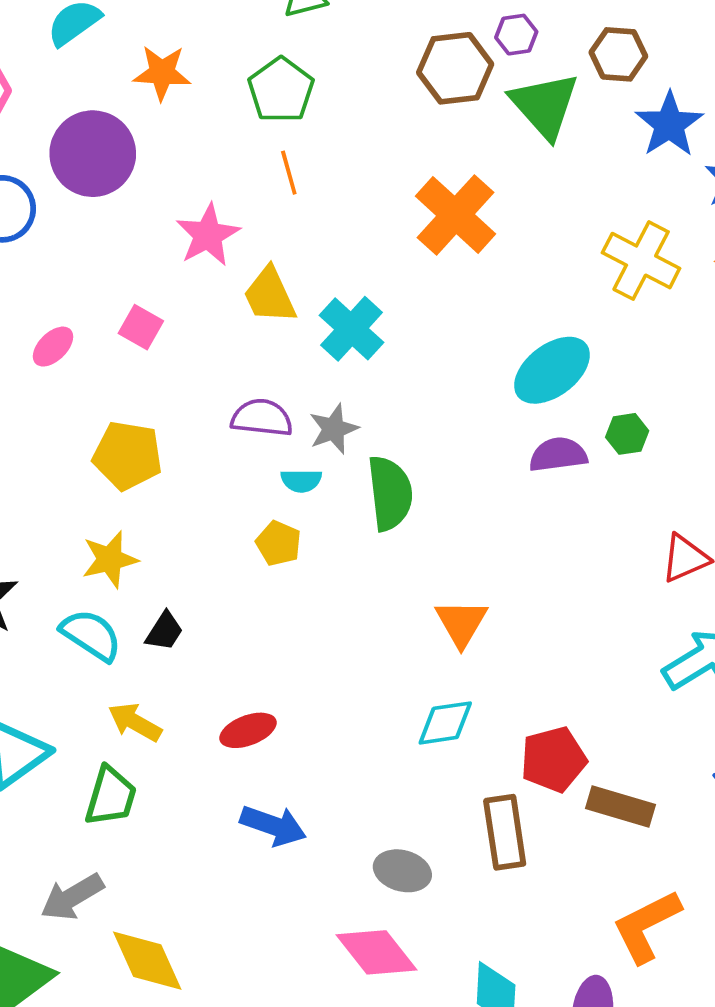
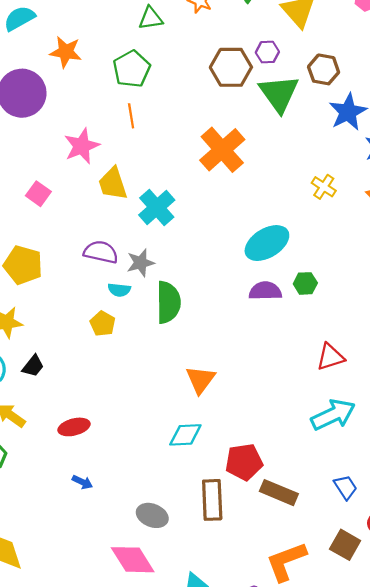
yellow cross: (641, 261) -> (324, 187), size x0.6
blue arrow: (273, 826) -> (82, 482), size x0.6

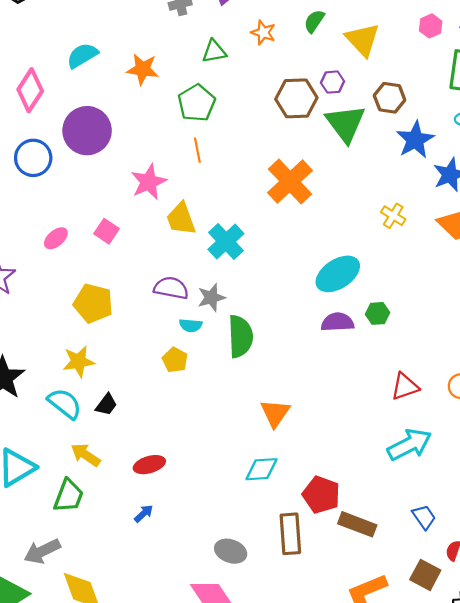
orange star: (66, 52) -> (143, 69), moved
red pentagon: (244, 462) -> (321, 495), turned 30
blue arrow: (82, 482) -> (144, 514), moved, turned -66

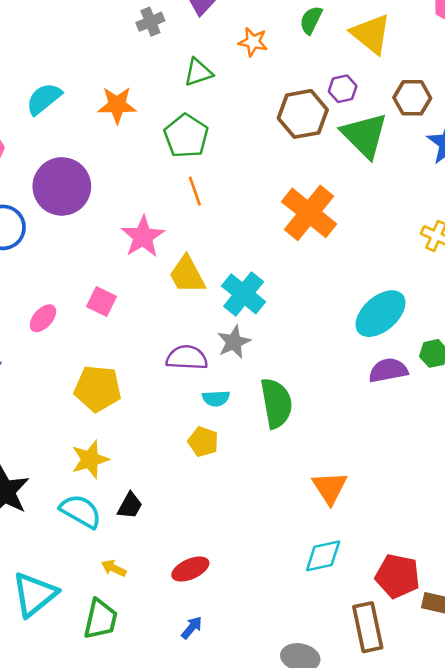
gray star: (211, 298) -> (234, 342), moved
yellow arrow: (86, 455) -> (114, 568), size x0.7

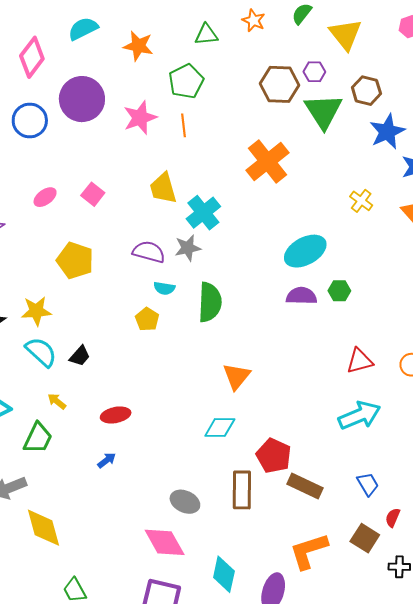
pink star: (143, 237) -> (140, 118), moved
yellow star: (90, 459) -> (36, 311), moved

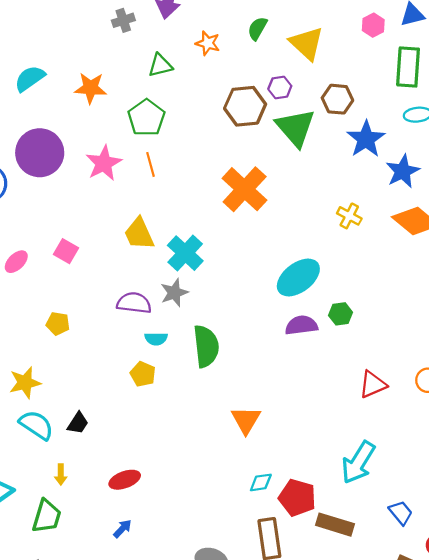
yellow pentagon: (75, 261) -> (58, 324), size x0.6
yellow arrow: (57, 401) -> (61, 475), turned -120
cyan arrow: (360, 415) -> (358, 462), moved, turned 153
cyan diamond: (220, 428) -> (261, 482), moved, size x0.7

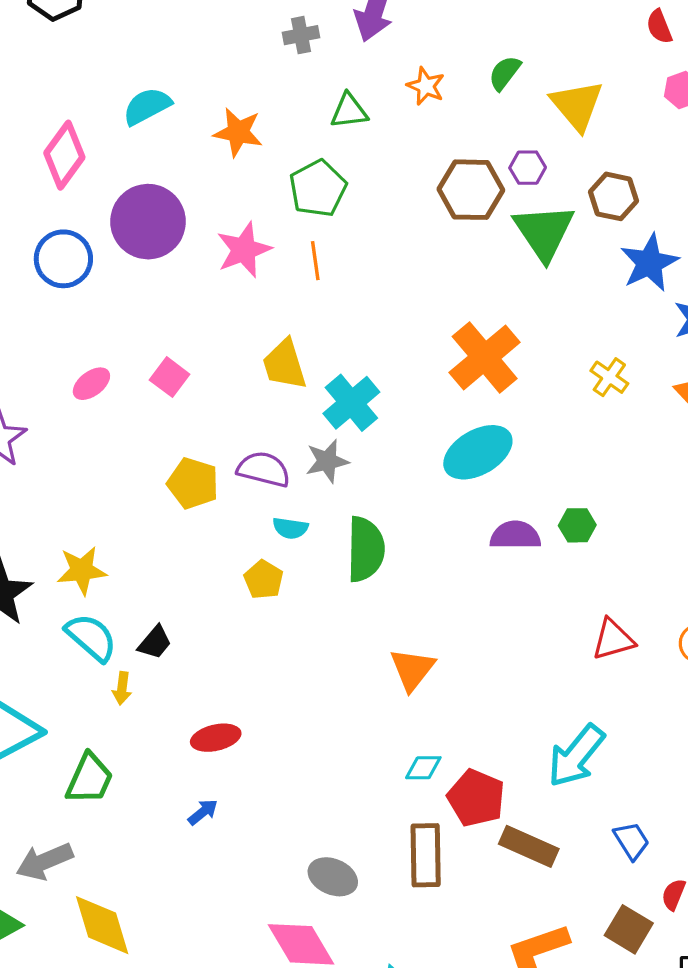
orange cross: (245, 189) -> (485, 357), moved
cyan ellipse: (298, 277) -> (478, 452), moved
yellow pentagon: (58, 324) -> (193, 483), moved, size x1.4
yellow arrow: (61, 475) -> (122, 688), moved

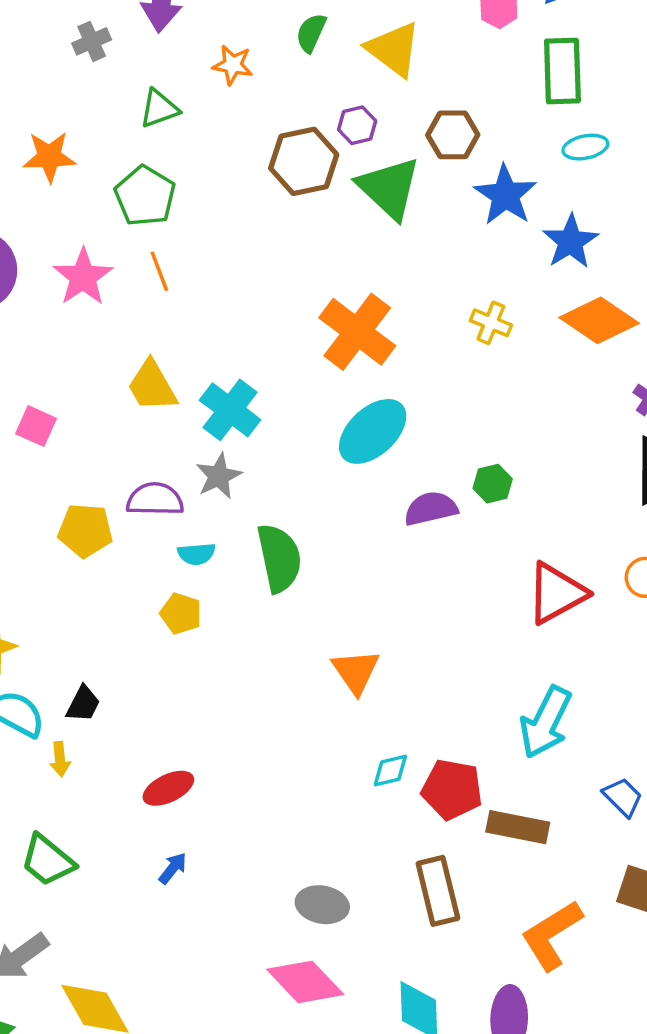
red triangle: (613, 639) -> (556, 593), size x1.4
green trapezoid: (89, 779) -> (48, 860), turned 118
brown rectangle: (426, 855) -> (438, 891), moved

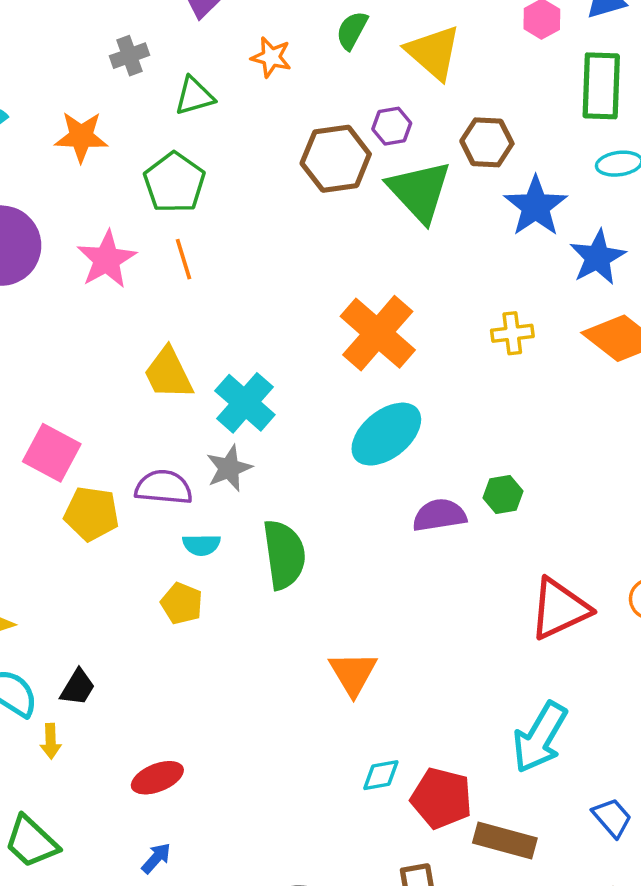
gray cross: (92, 41) -> (130, 56), moved
yellow cross: (491, 323) -> (512, 333), turned -33
pink square: (36, 426) -> (52, 453), moved, size x1.4

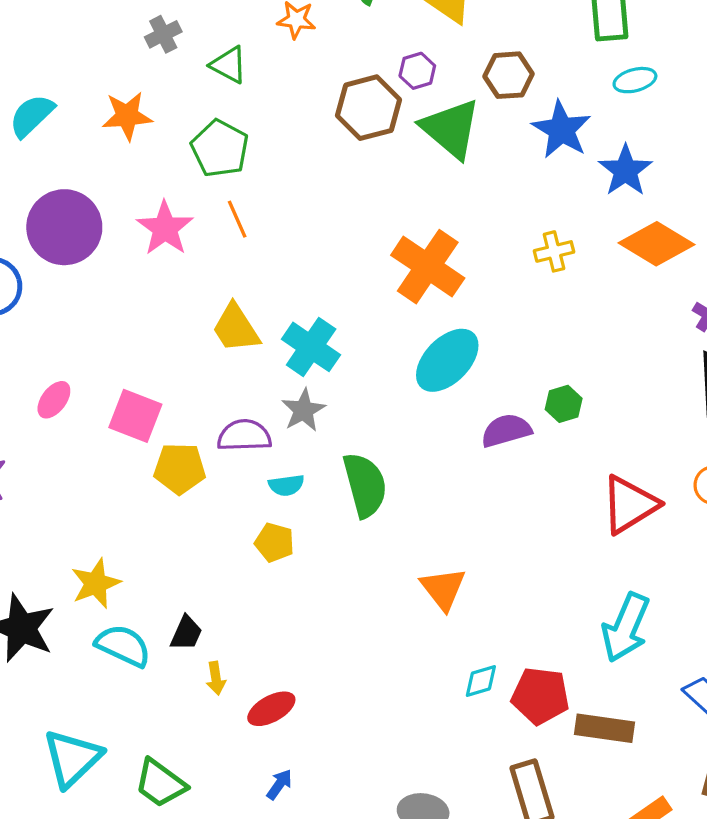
green triangle: (194, 96) -> (229, 65), turned 51
yellow arrow: (51, 741) -> (216, 678), moved

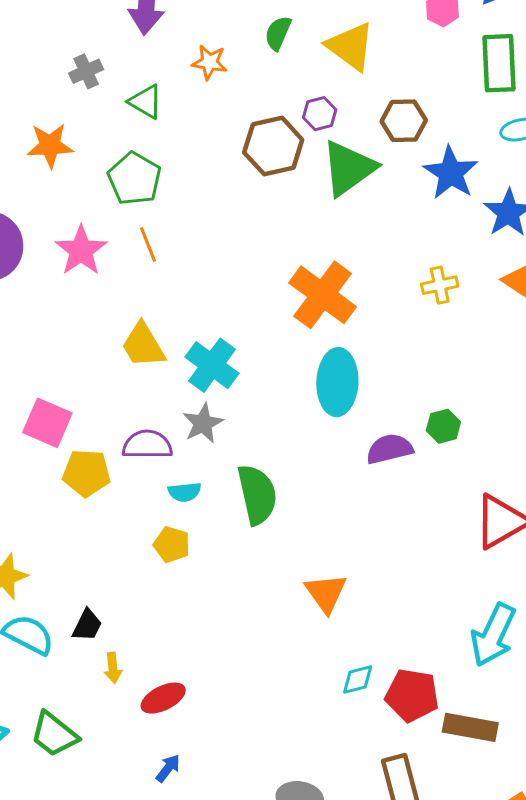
green triangle: (451, 129) -> (349, 168), turned 42
cyan ellipse: (447, 360) -> (337, 382), turned -44
green trapezoid: (160, 783) -> (54, 734), moved

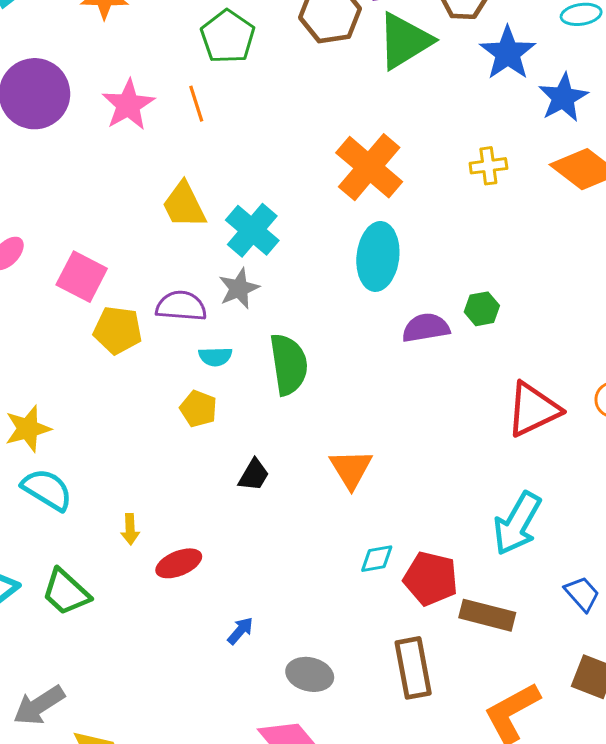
green pentagon: (134, 179) -> (228, 37), moved
black trapezoid: (87, 625) -> (254, 475), moved
blue arrow: (168, 768) -> (240, 631), moved

